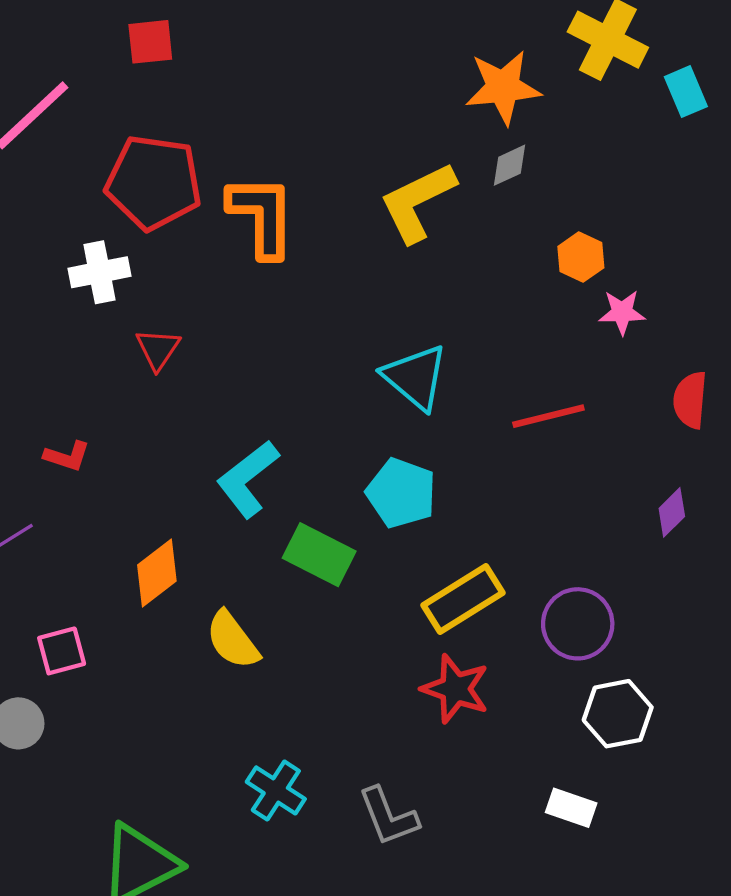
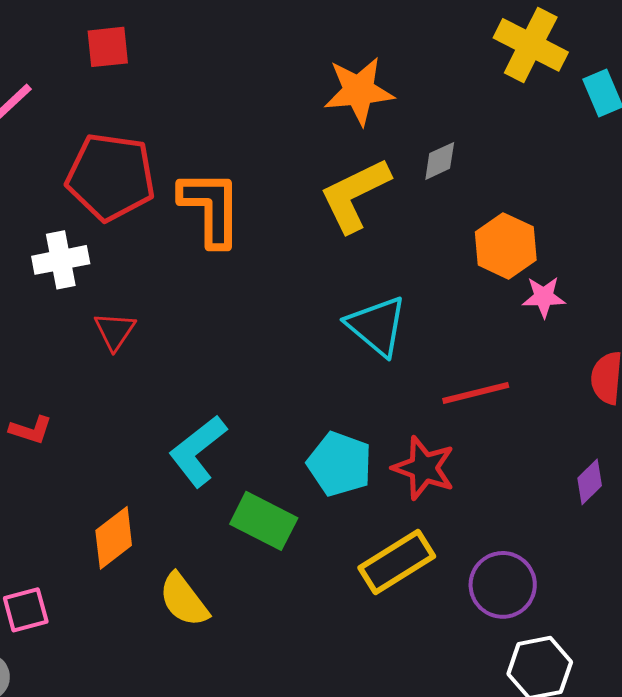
orange star: (503, 87) -> (359, 91), moved
orange hexagon: (581, 257) -> (506, 246), size x1.4
cyan triangle: (415, 377) -> (377, 326), moved
red star: (455, 689) -> (424, 468), moved

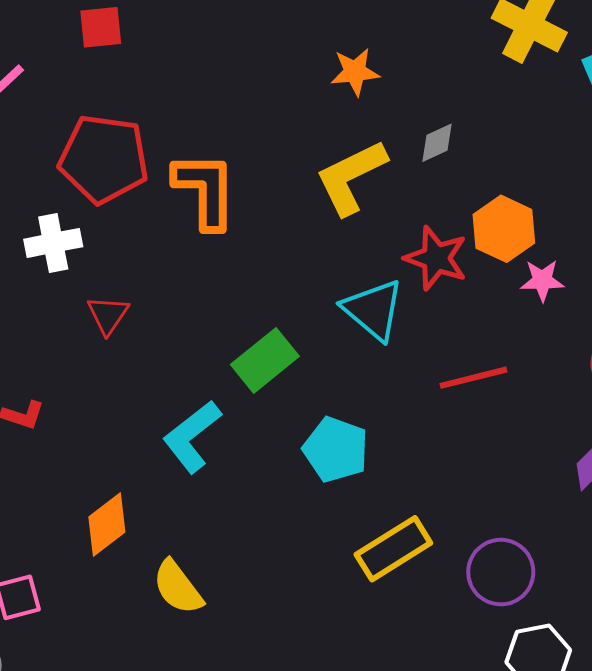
orange star: (359, 91) -> (355, 72), size x0.7
red star: (424, 468) -> (436, 258), moved
green rectangle: (264, 521) -> (265, 360), moved, turned -66

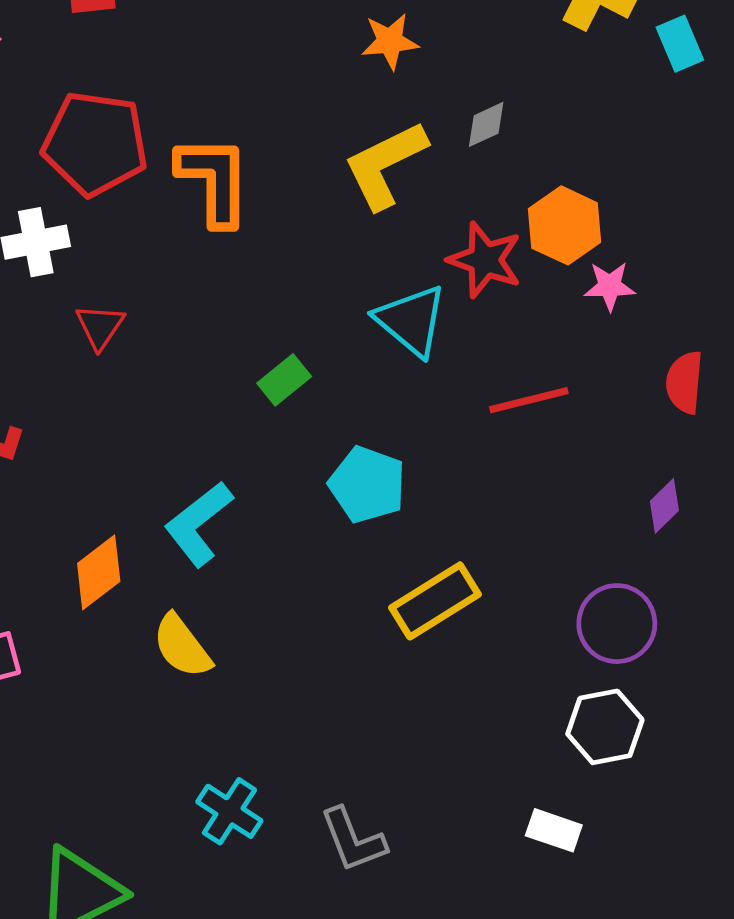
green rectangle: (265, 360) -> (284, 380), size x0.7
cyan L-shape: (192, 436) -> (199, 524), moved
purple circle: (501, 572) -> (617, 624), moved

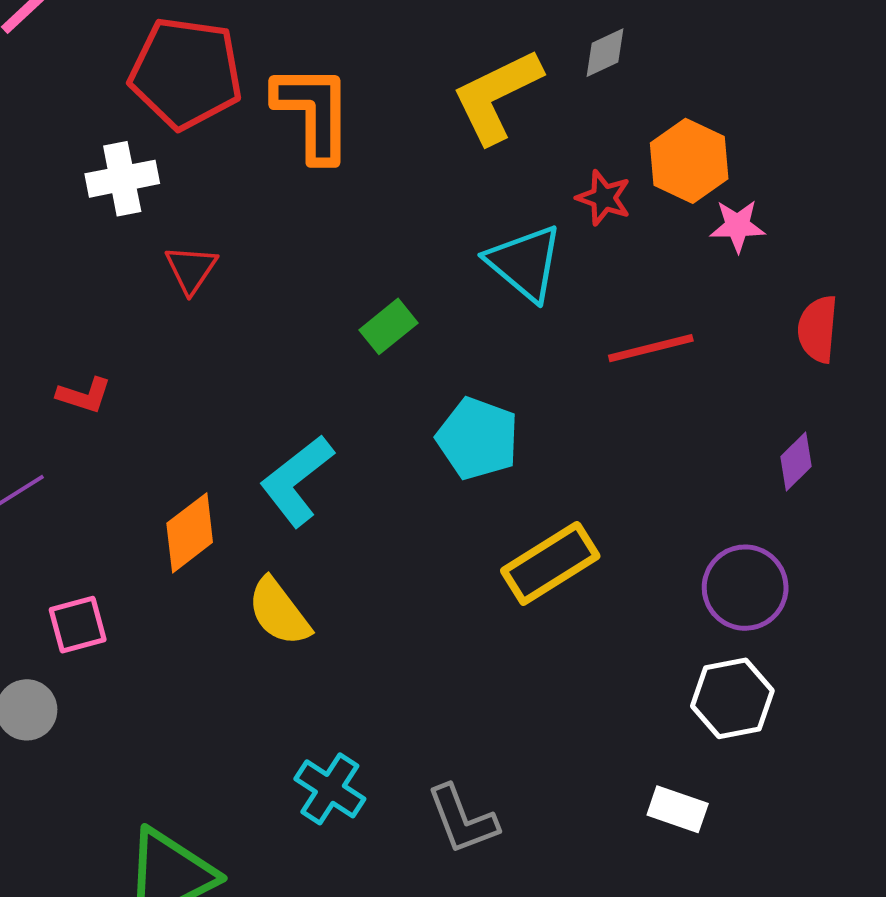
red star: (485, 260) -> (604, 198), size x0.7

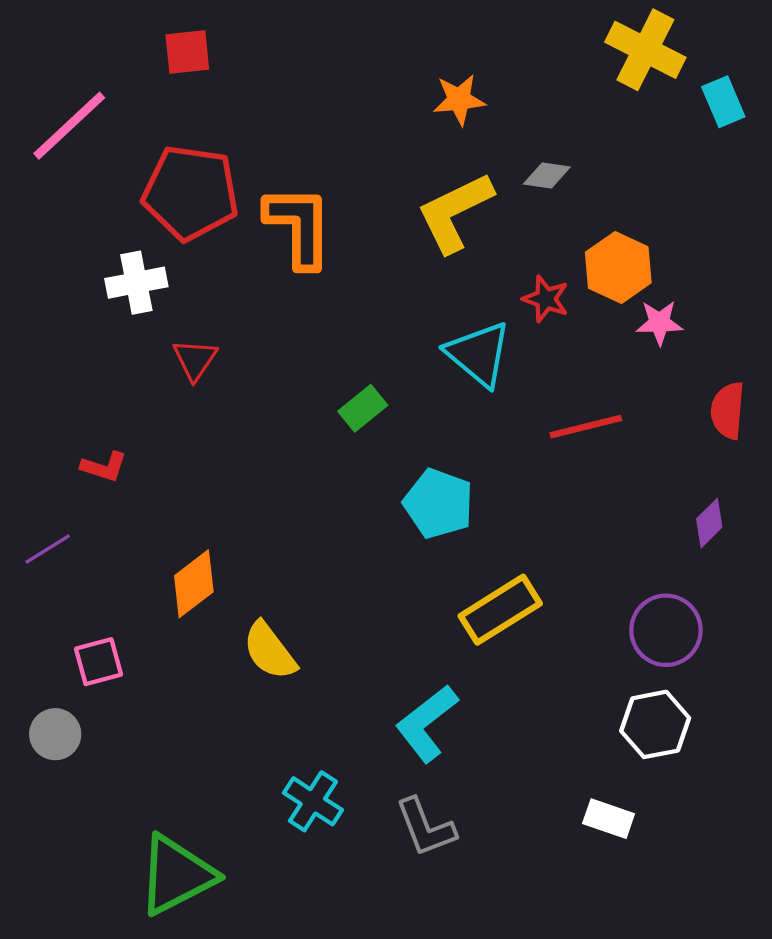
gray diamond: (605, 53) -> (547, 175), turned 33
cyan L-shape: (297, 481) -> (427, 723), moved

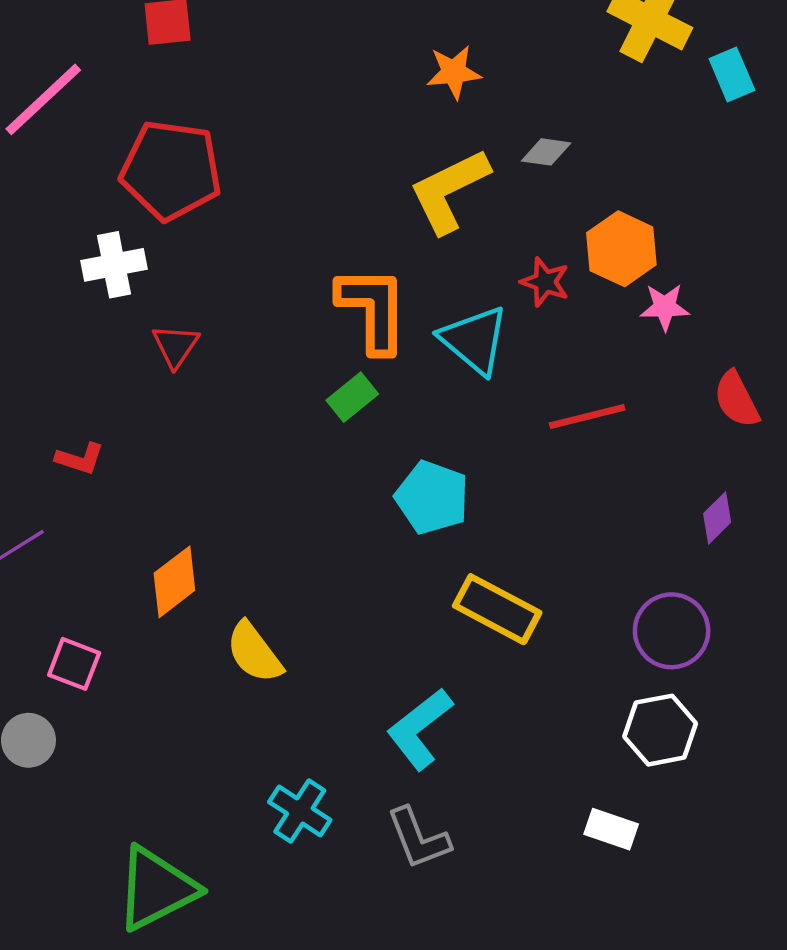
orange L-shape: (299, 226) -> (373, 309), moved
red semicircle: (728, 410) -> (737, 399), turned -32
yellow rectangle: (500, 610) -> (497, 609), turned 60
pink square: (99, 662) -> (74, 664), turned 36

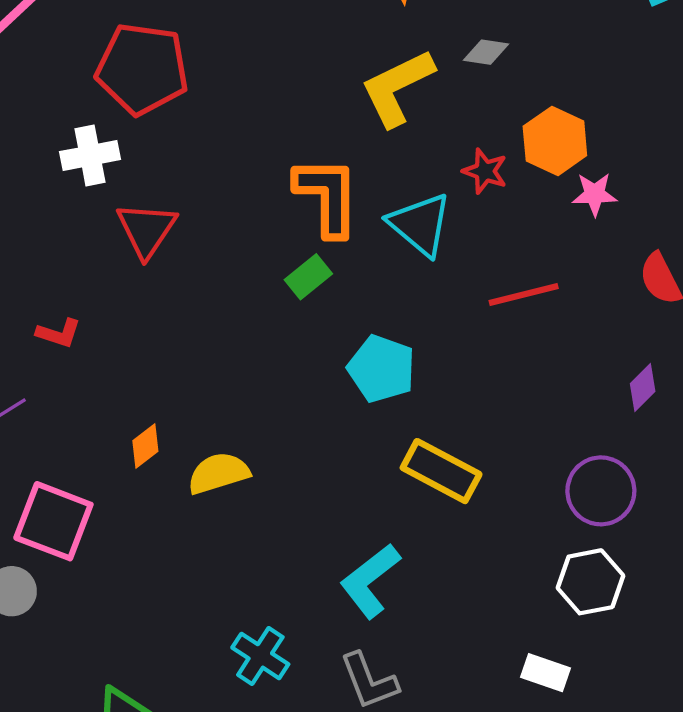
red triangle: (176, 346) -> (146, 230), size x1.4
orange diamond: (174, 582) -> (145, 446), size x0.7
yellow semicircle: (254, 652) -> (219, 473), moved, turned 110
pink square: (74, 664) -> (53, 521), size x1.6

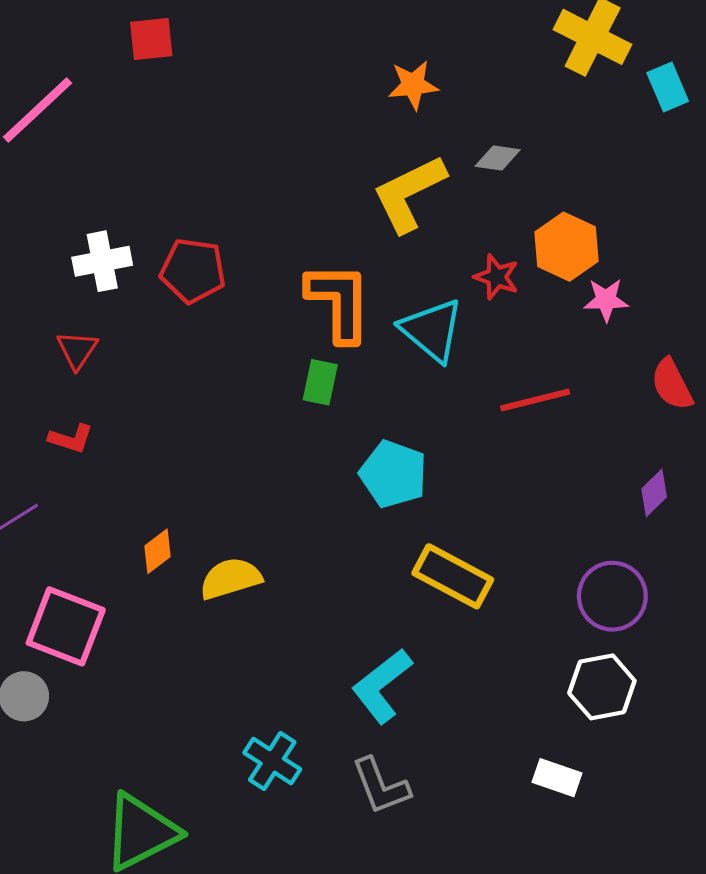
red pentagon: (142, 69) -> (193, 271), moved, size x0.7
red triangle: (146, 230) -> (77, 350), moved, size x0.7
green rectangle: (308, 277) -> (320, 382), turned -39

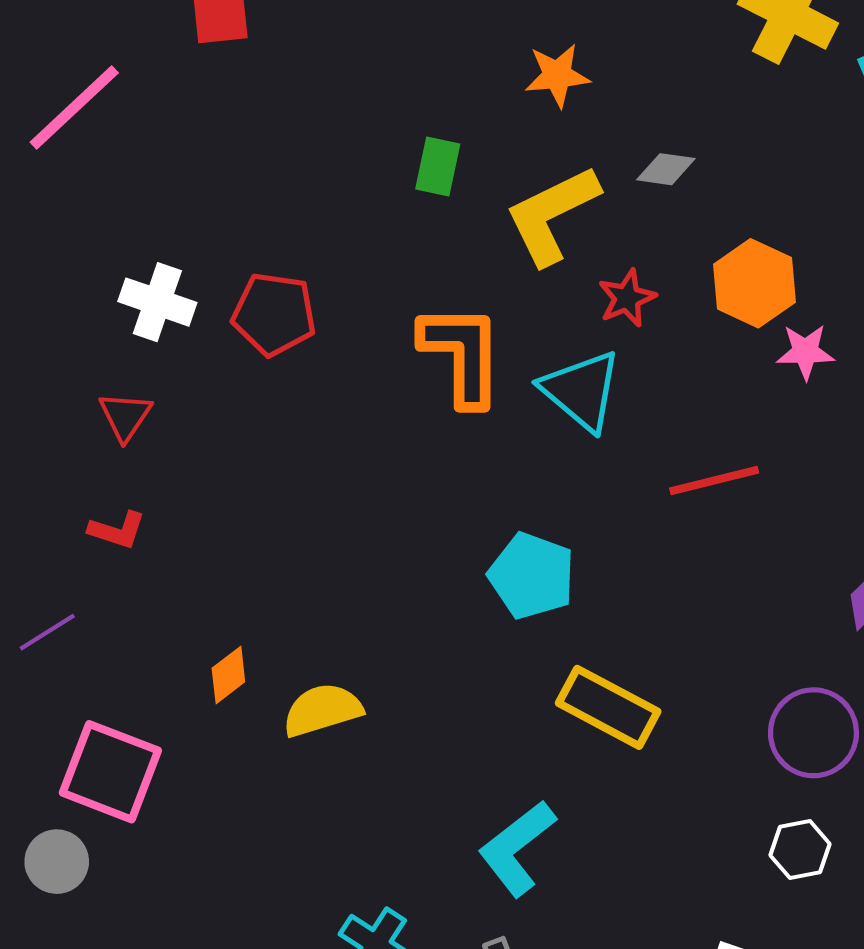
white cross: (102, 261) -> (157, 302), turned 30
red star: (497, 277) -> (627, 298), moved, turned 30
green rectangle: (320, 382) -> (438, 167), moved
white hexagon: (602, 687) -> (800, 850), size x0.7

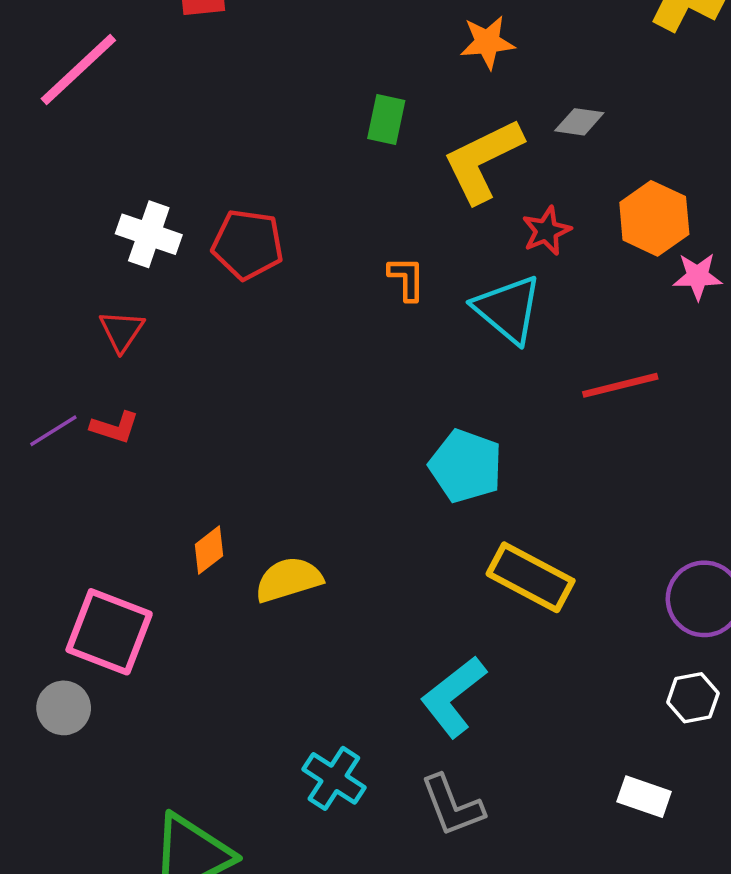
orange L-shape: (462, 354) -> (407, 279), size x0.5
purple line: (47, 632) -> (53, 431), moved

